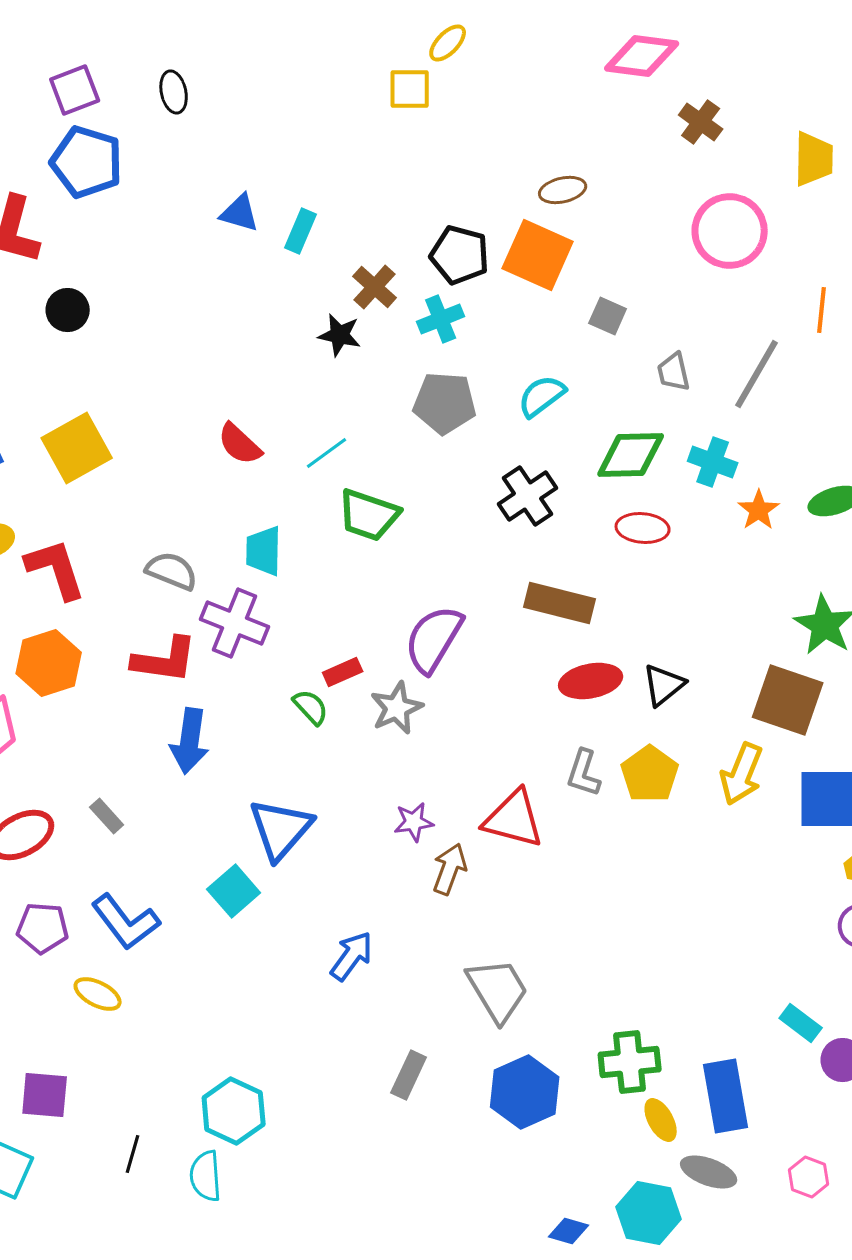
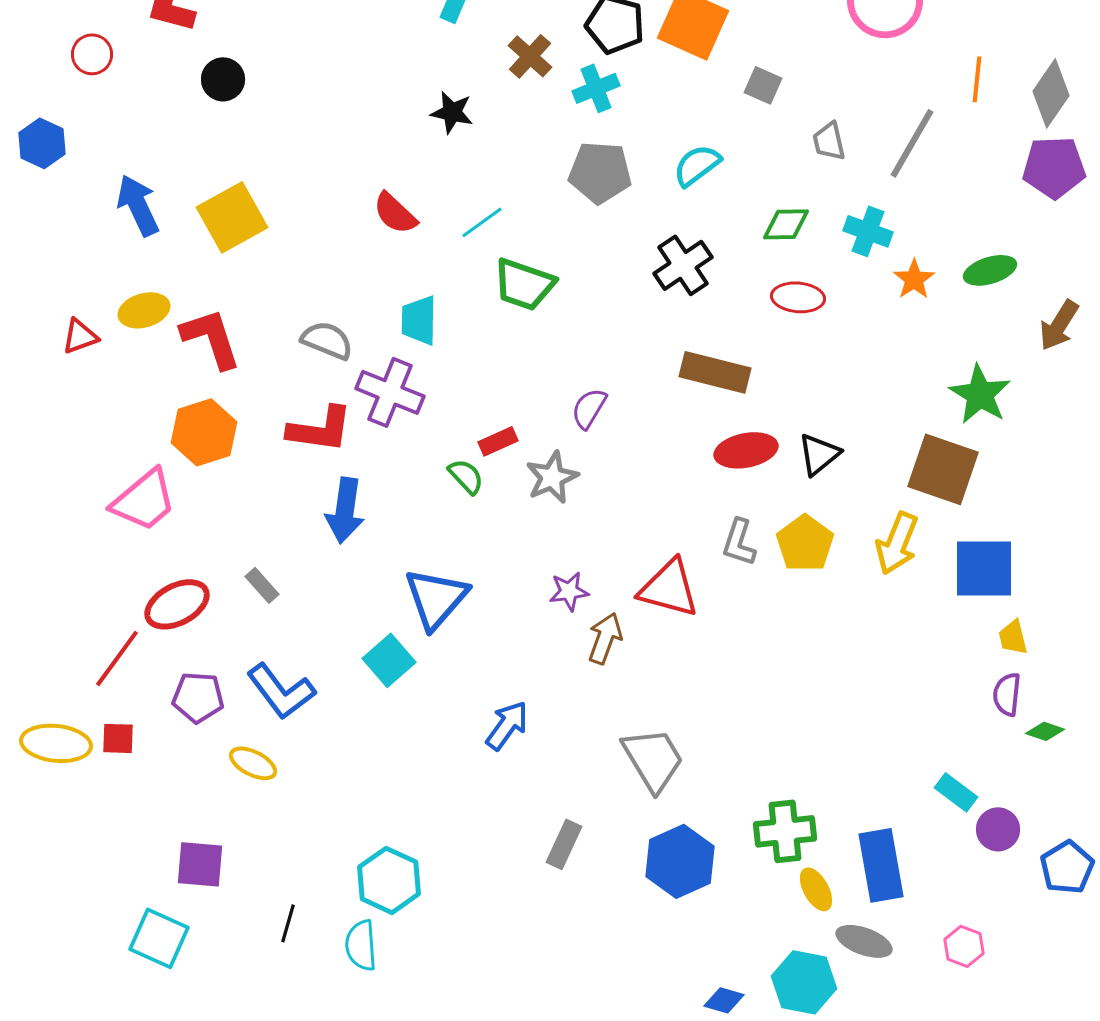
black star: (340, 335) -> (452, 112), moved
green diamond: (631, 455) -> (786, 224), size x0.7
purple semicircle: (434, 639) -> (589, 408), size x0.6

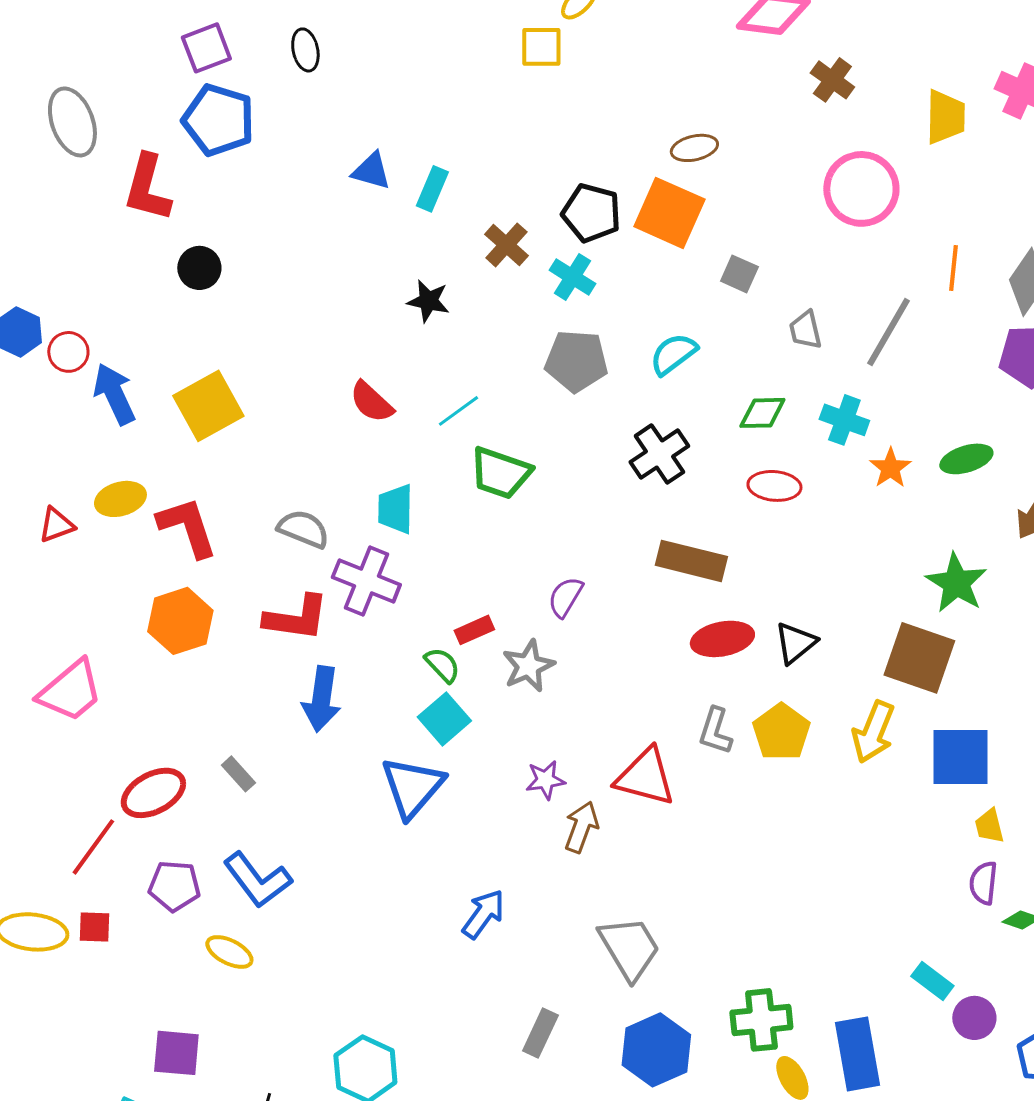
red circle: (92, 54) -> (68, 352), moved
cyan cross: (596, 88) -> (572, 277), turned -36
pink trapezoid: (144, 500) -> (70, 691), moved
cyan square: (389, 660) -> (444, 719), moved

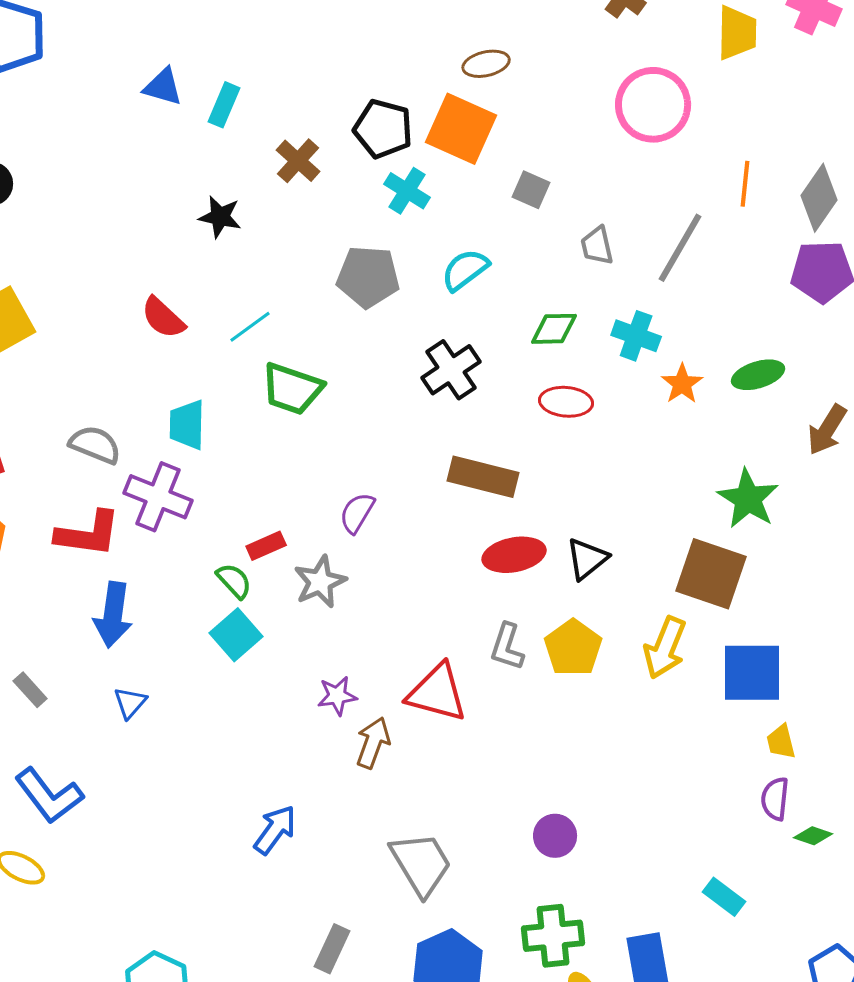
cyan cross: (572, 277) -> (407, 191), moved
blue triangle: (412, 787) -> (130, 703), moved, size x0.5
purple circle: (974, 1018) -> (555, 836), moved

